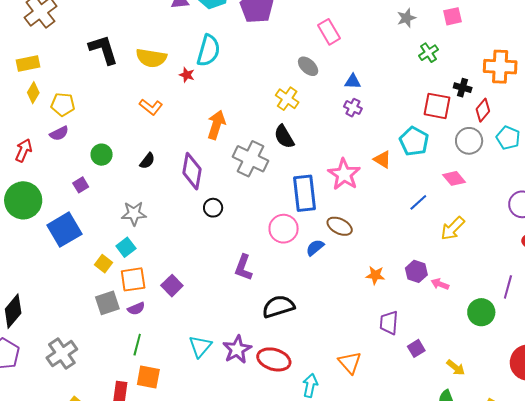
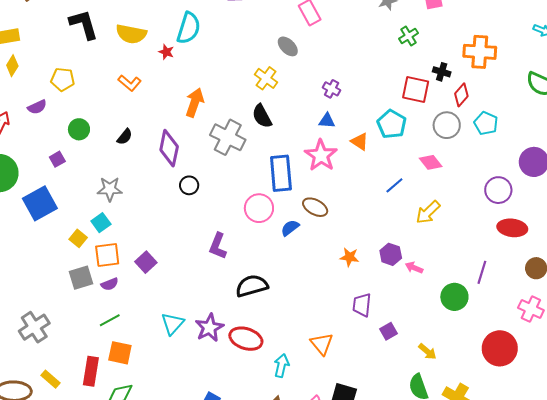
blue triangle: (353, 82) -> (327, 121), moved
yellow pentagon: (63, 104) -> (63, 79), moved
green line: (137, 345) -> (110, 320), turned 45

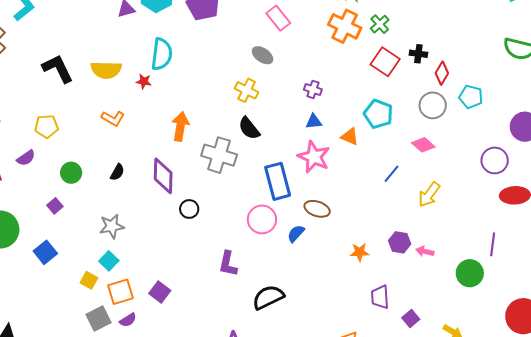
orange cross: (480, 52) -> (345, 26), moved, turned 32
red square: (416, 89) -> (385, 62), moved, turned 32
blue square: (40, 203) -> (45, 252), size x0.7

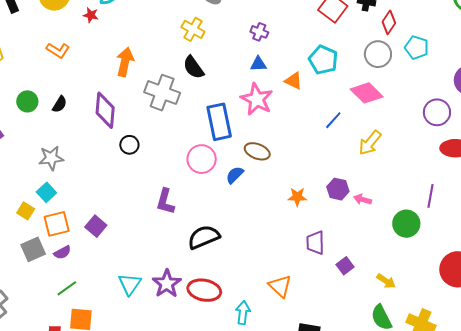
pink diamond: (423, 145) -> (367, 93), size x1.4
green circle: (71, 173) -> (27, 101), moved

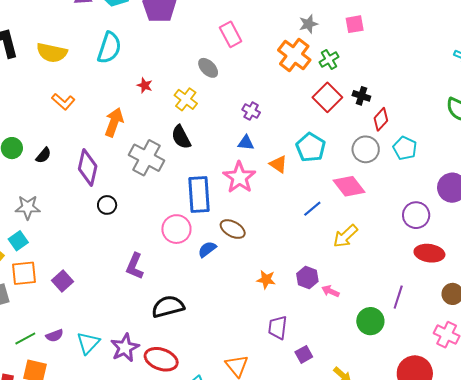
red star: (91, 15) -> (145, 85), moved
orange L-shape: (58, 50) -> (63, 102), moved
purple semicircle: (62, 252) -> (55, 336), moved

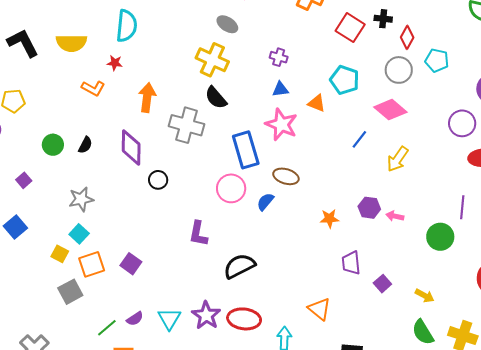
red star: (145, 85) -> (115, 63), moved
yellow cross: (186, 99) -> (212, 60), size x1.4

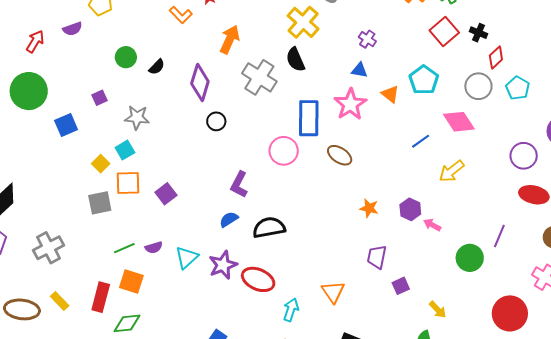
purple square: (24, 180) -> (100, 98), moved
blue semicircle: (265, 202) -> (229, 219), moved

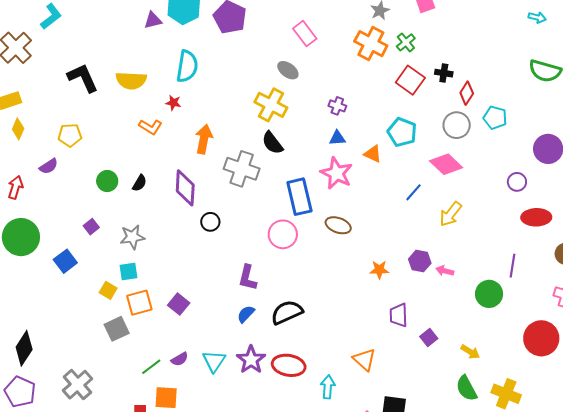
cyan square: (125, 150) -> (128, 271), turned 36
purple circle: (524, 156) -> (517, 182), size x0.7

